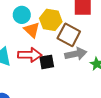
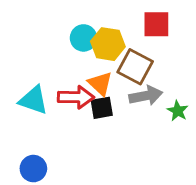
cyan circle: (22, 15) -> (84, 38), moved
orange triangle: (32, 30) -> (100, 84), moved

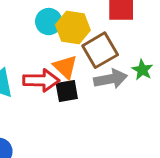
brown square: (135, 67) -> (100, 50), turned 32
green star: (178, 111) -> (142, 70), moved

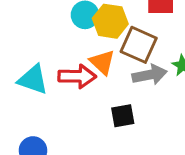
brown square: (100, 50) -> (139, 45), turned -36
black square: (67, 91) -> (123, 116), moved

